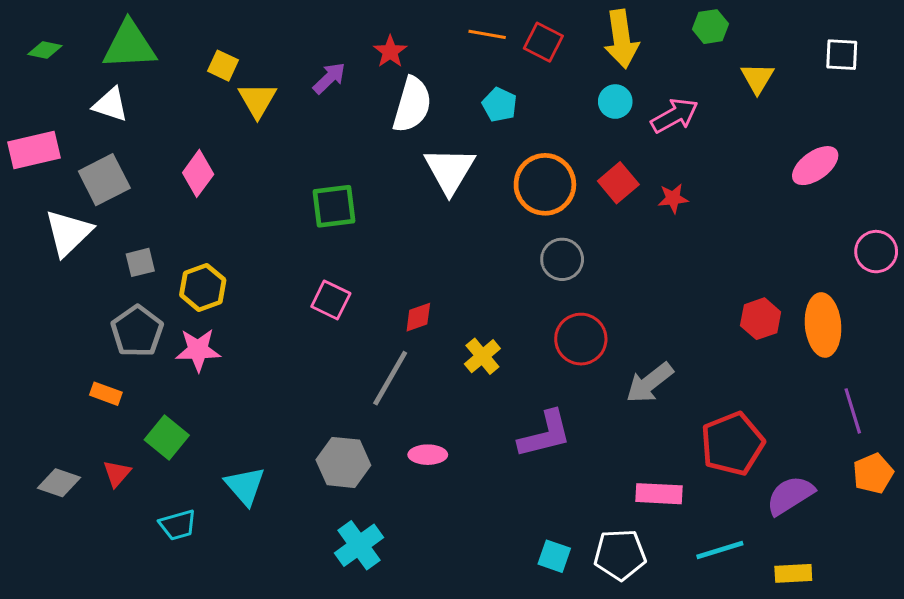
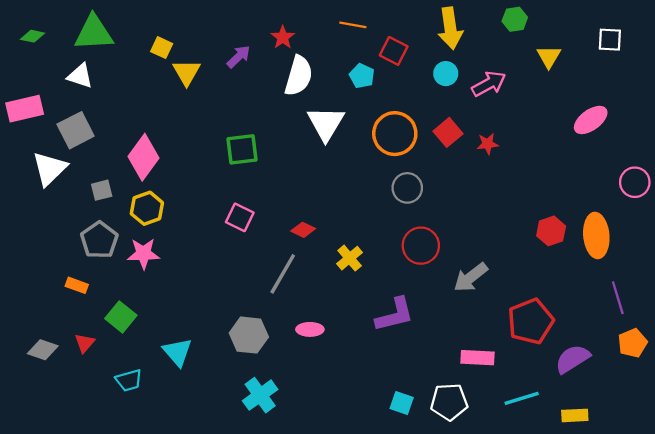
red square: (543, 42) -> (394, 51), moved
pink diamond: (198, 173) -> (144, 157), moved, size x1.4
red diamond: (418, 317) -> (303, 230), turned 45

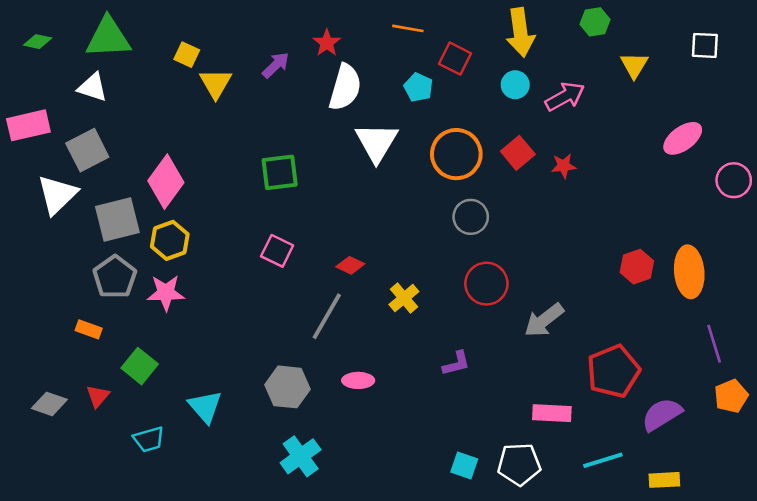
pink circle: (635, 182) -> (734, 180), moved
gray square: (102, 190) -> (117, 219), size x1.8
purple L-shape: (395, 315) -> (456, 363), size x0.6

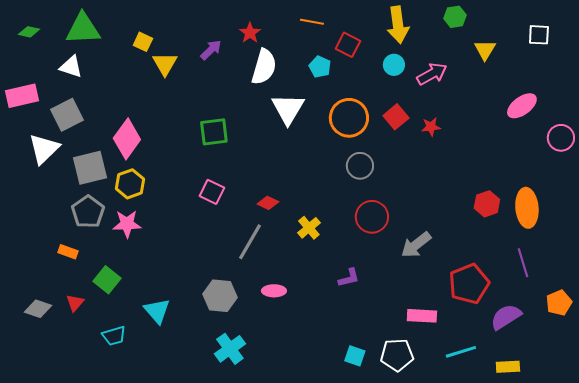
purple line: (714, 344) -> (523, 263), moved

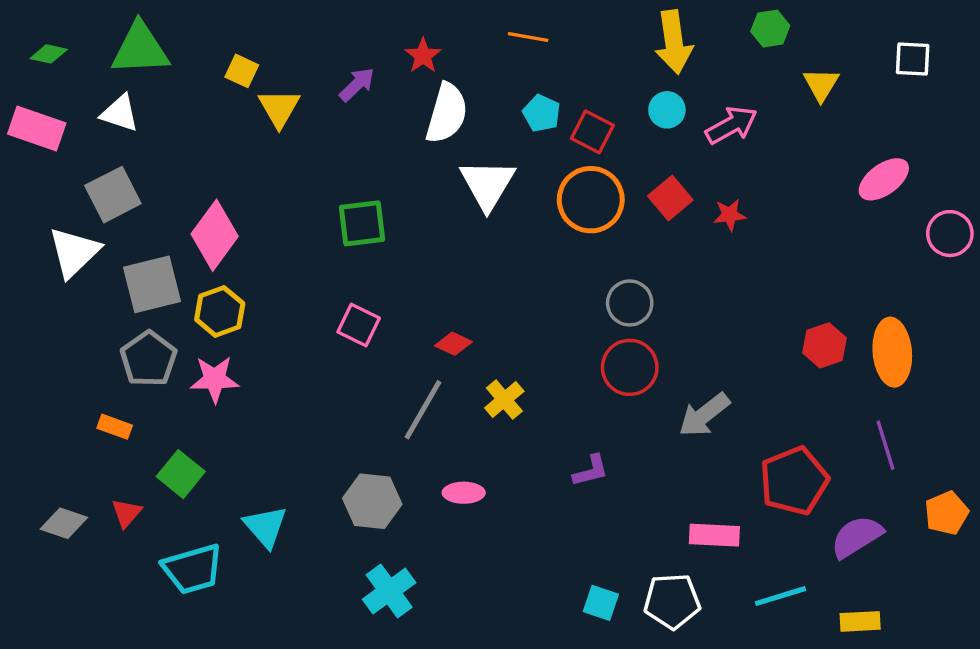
red square: (348, 45) -> (592, 132), moved
pink rectangle: (22, 96) -> (37, 128), moved, turned 32
gray circle: (360, 166) -> (630, 303), moved
yellow cross: (309, 228) -> (504, 400), moved
cyan trapezoid: (114, 336) -> (193, 569), size x1.5

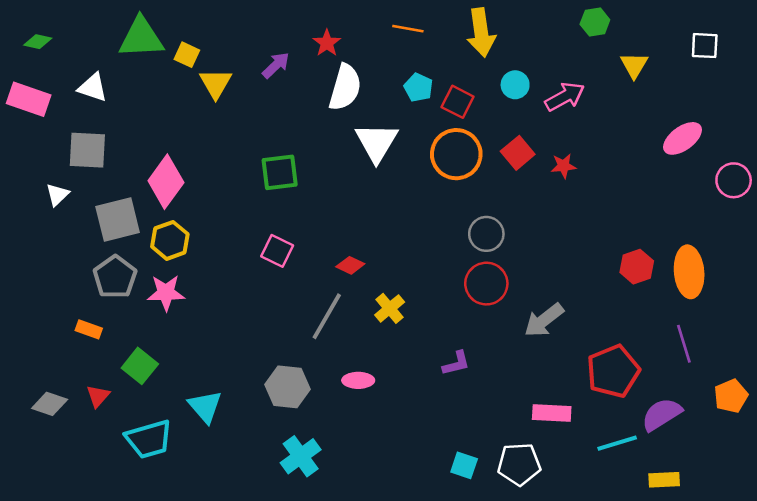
yellow arrow: (674, 42) -> (481, 32), moved
green triangle: (140, 49) -> (141, 38), moved
gray square: (113, 195) -> (87, 150), turned 30
white triangle: (74, 252) -> (57, 195), size x0.6
cyan line: (780, 596) -> (617, 443), moved

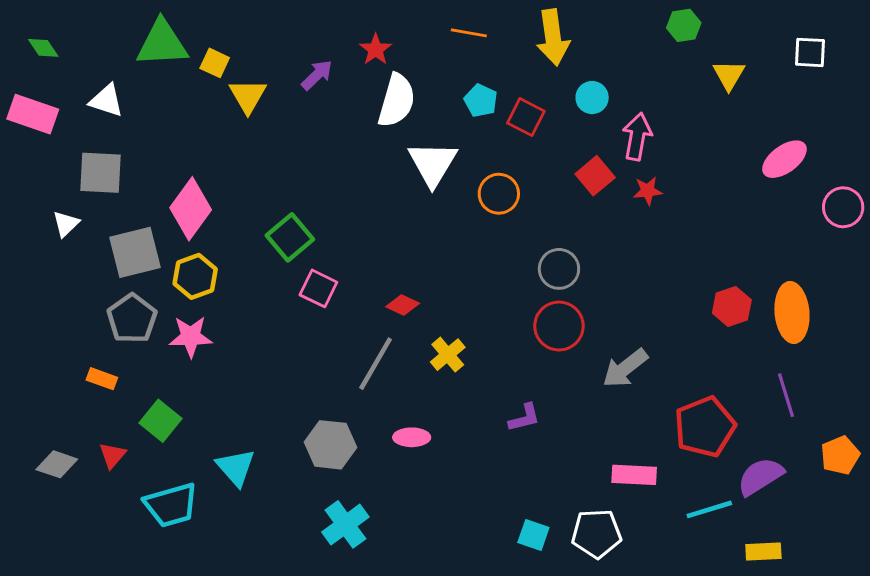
green diamond: (38, 42) -> (43, 48), turned 44
pink arrow: (565, 97) -> (637, 137), moved, turned -51
orange circle: (456, 154) -> (499, 194), moved, size x0.7
green square: (280, 172) -> (290, 237), moved, turned -33

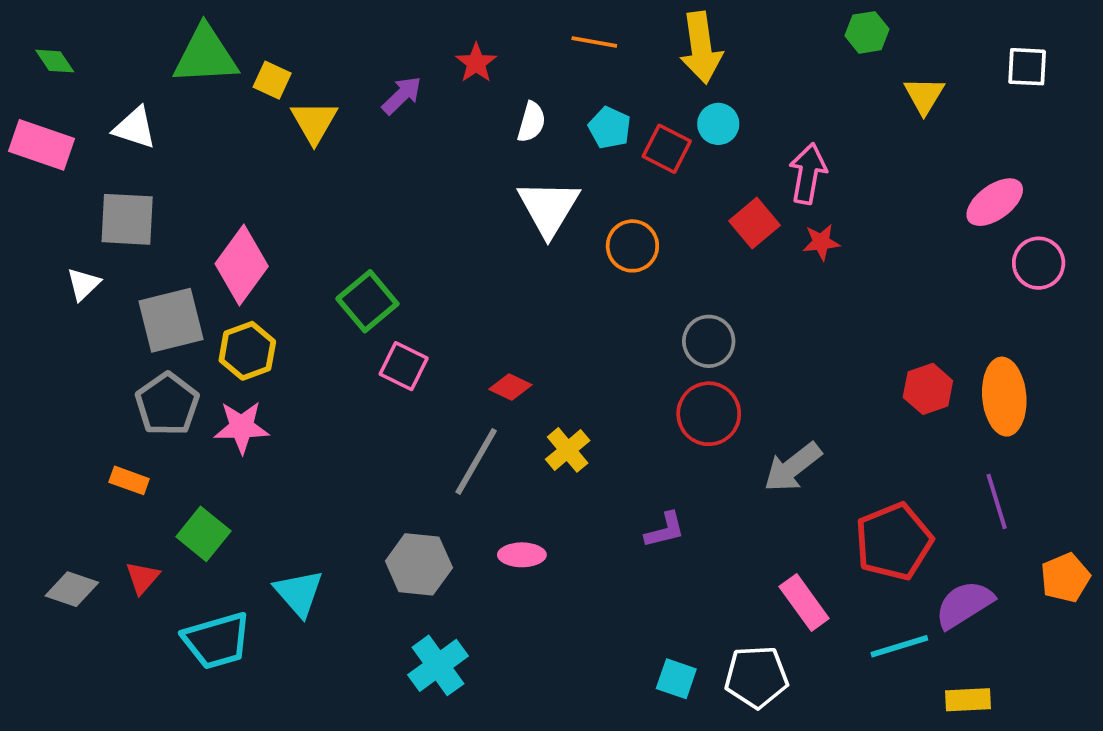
cyan circle: (592, 98) -> (718, 124), moved
white semicircle: (397, 101) -> (531, 122), moved, size x0.6
pink circle: (843, 207) -> (1039, 263), moved
pink rectangle: (634, 475) -> (804, 602), turned 51

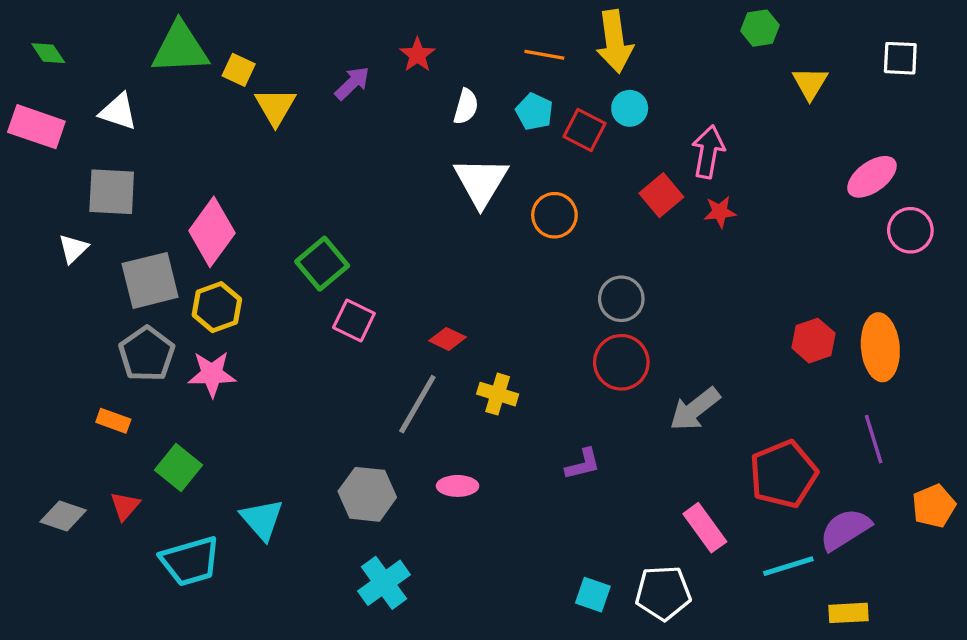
orange line: (594, 42) -> (544, 55), moved
yellow cross: (568, 450) -> (498, 394), turned -33

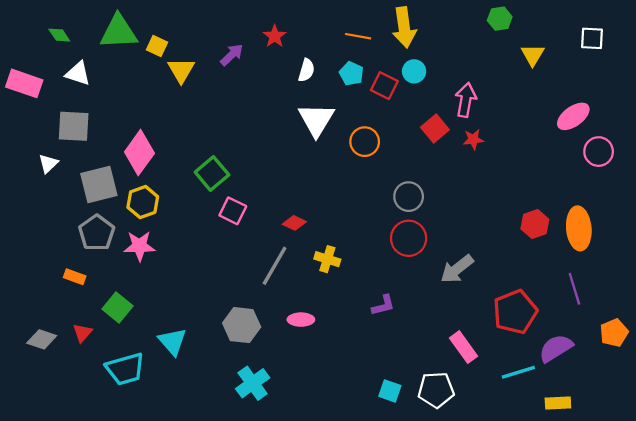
green diamond: (48, 53) -> (59, 35), moved

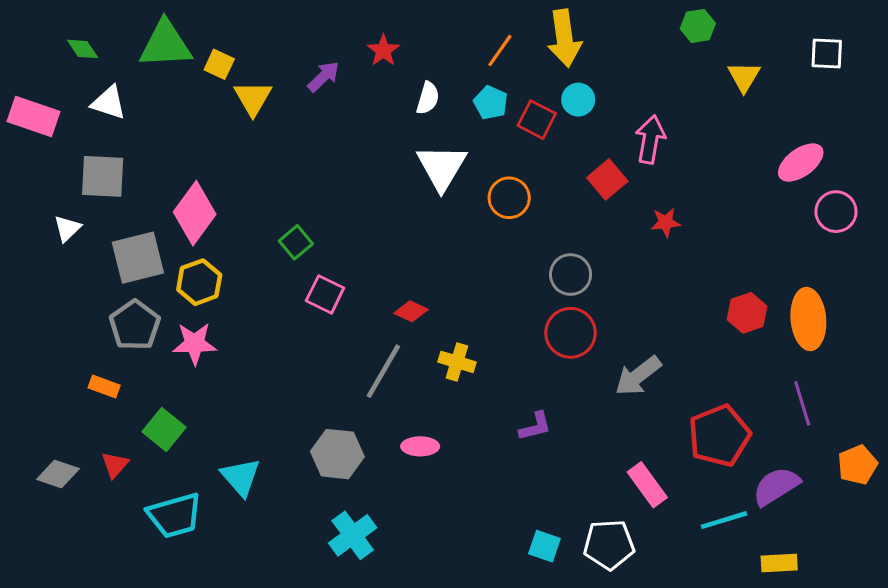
orange line: (358, 36) -> (500, 50), turned -65
red star: (473, 139) -> (666, 222), moved
green square: (212, 173) -> (296, 242), size x0.7

